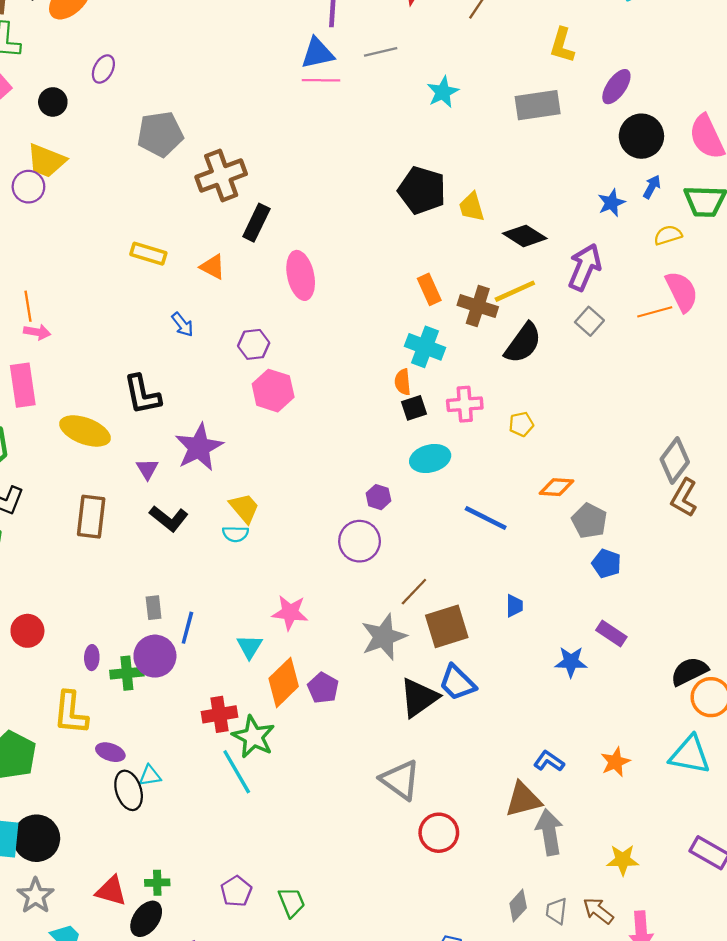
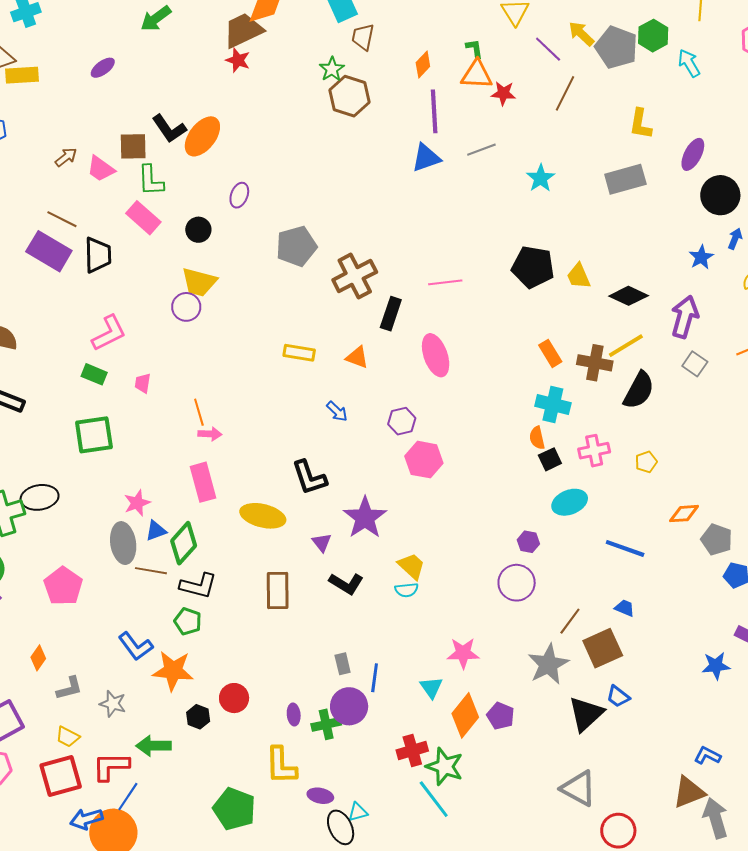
pink line: (321, 80) -> (445, 282), moved
blue trapezoid: (514, 606) -> (625, 608), moved, turned -60
blue trapezoid: (457, 683) -> (618, 697), size x0.7

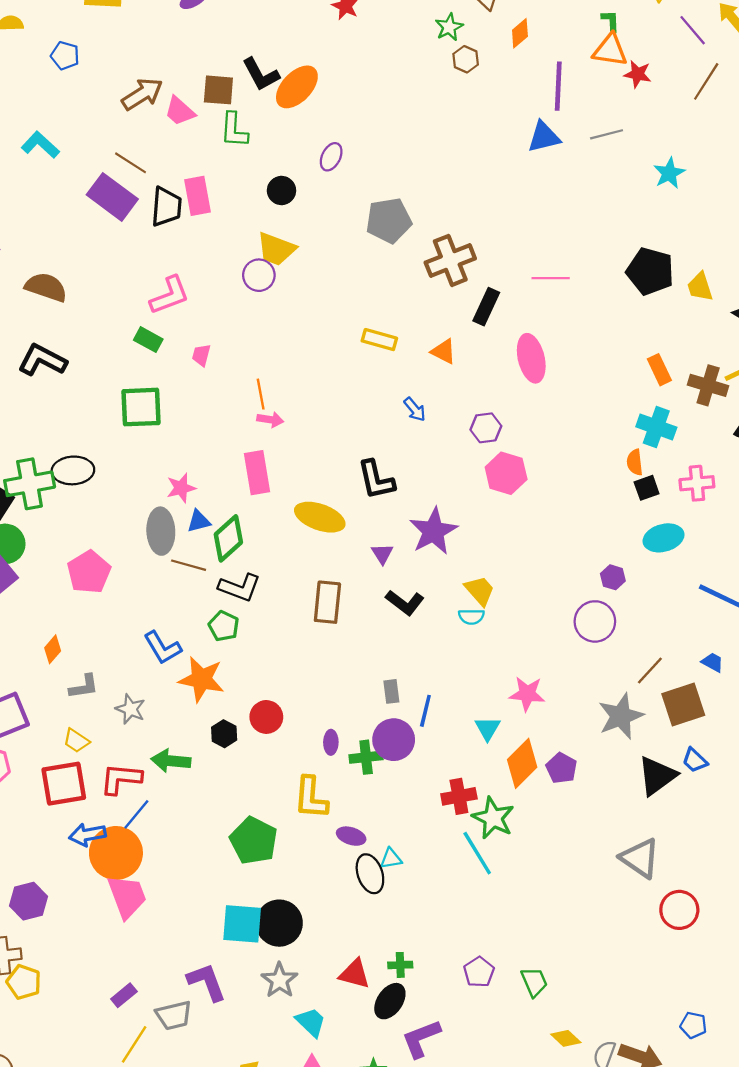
orange diamond: (423, 64) -> (520, 33), moved
brown hexagon: (349, 96) -> (466, 59), size x0.6
brown arrow: (66, 157) -> (142, 94), size x1.6
pink rectangle: (143, 218) -> (197, 196), moved, turned 32

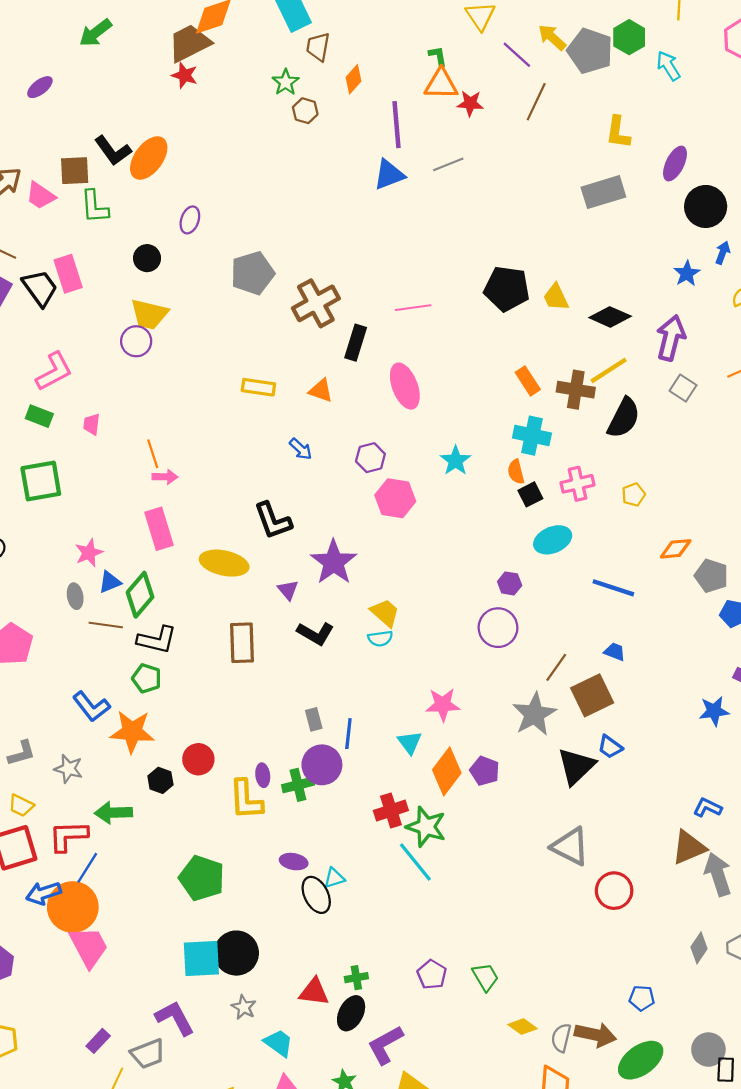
cyan star: (669, 173) -> (456, 461), moved
black trapezoid: (166, 207) -> (40, 288), turned -33
gray ellipse: (161, 531) -> (75, 596), size x0.6
yellow L-shape: (311, 798) -> (246, 800), moved
gray star: (279, 980) -> (244, 1007), size x0.7

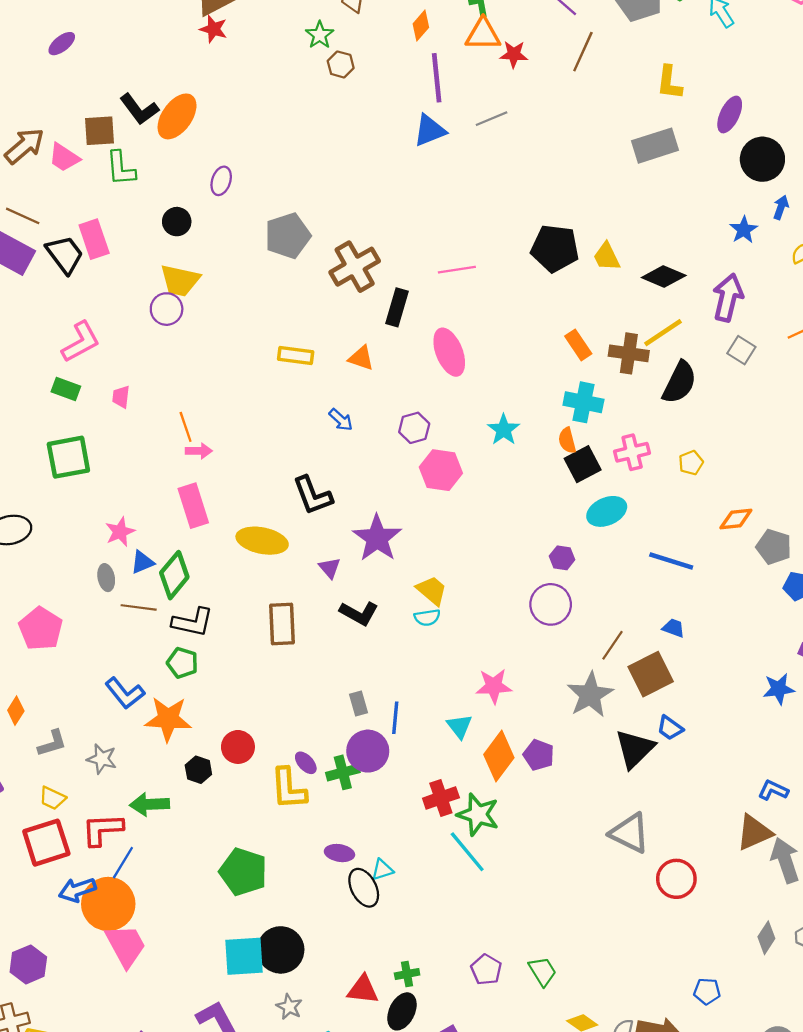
orange diamond: (354, 79) -> (421, 26), moved
black square: (530, 494) -> (583, 464), size x1.4
purple ellipse: (263, 775) -> (306, 763), turned -35

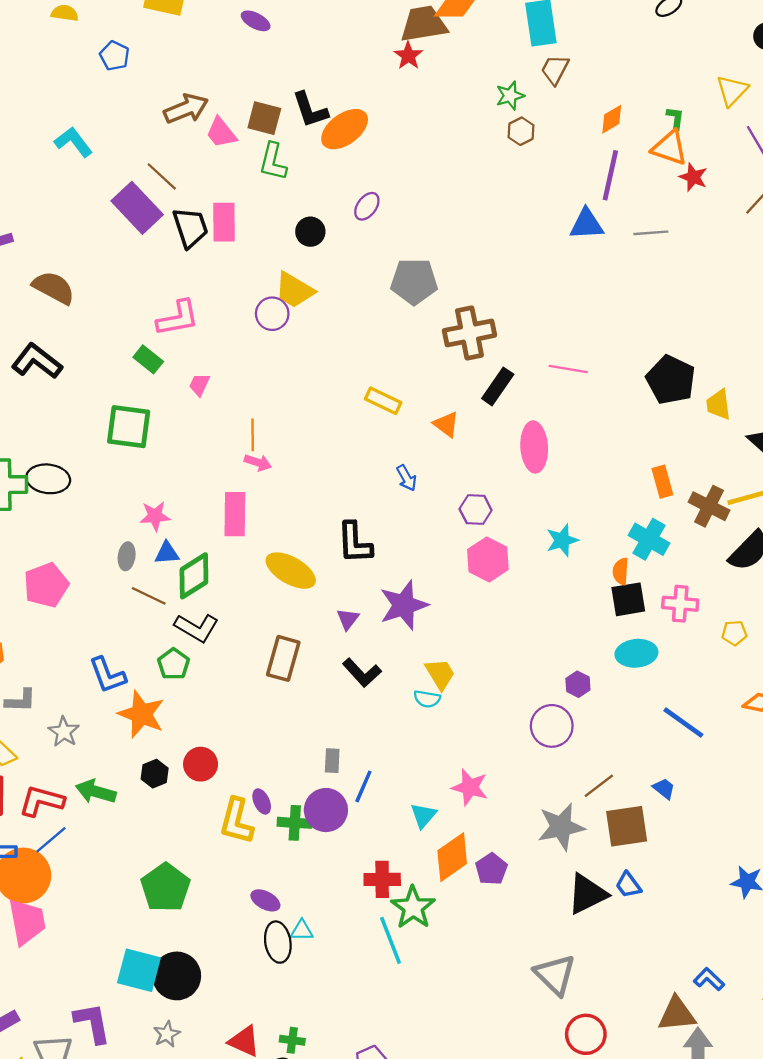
purple ellipse: (62, 44) -> (256, 21), turned 48

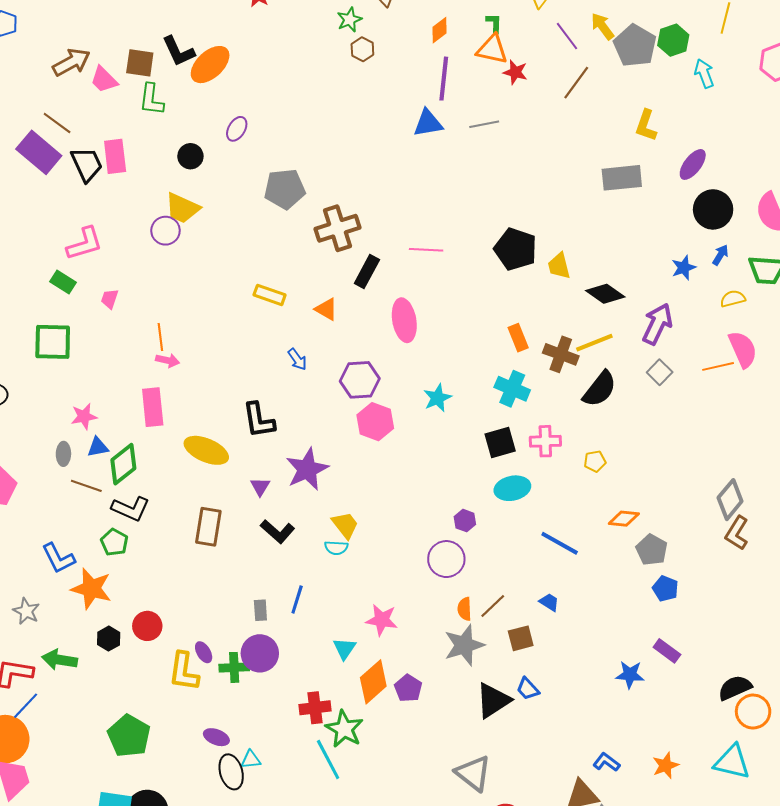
purple hexagon: (476, 510) -> (360, 380), size x1.4
orange semicircle: (621, 571) -> (465, 609), moved
blue line: (363, 786) -> (297, 600), moved
brown square: (627, 826) -> (521, 638), size x0.7

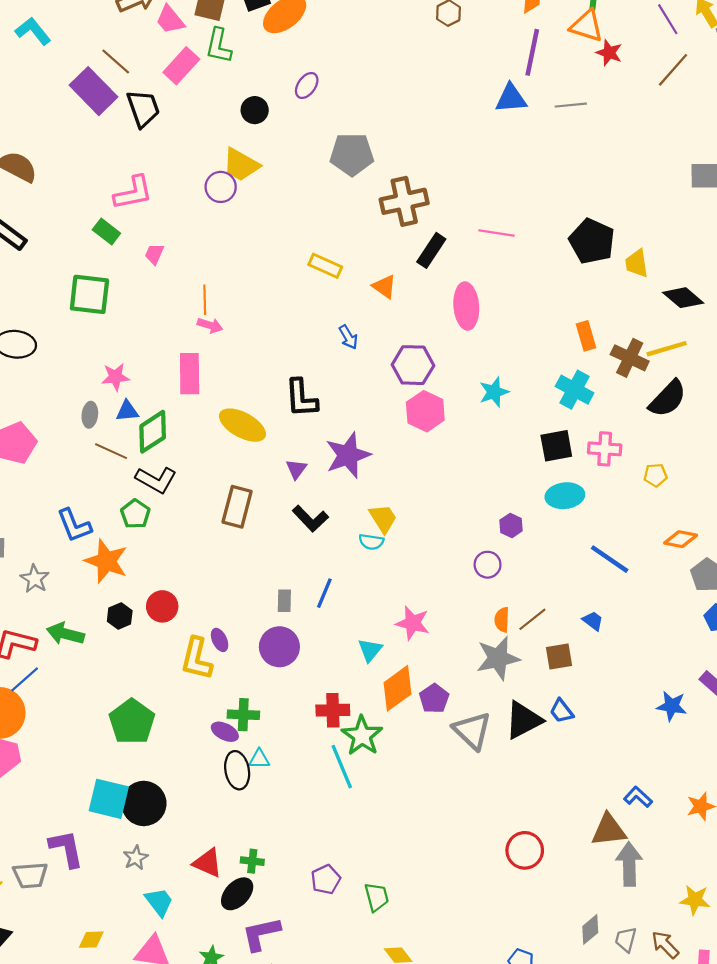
pink rectangle: (115, 156) -> (181, 66), moved, turned 44
purple circle: (446, 559) -> (488, 565), size x0.7
green cross: (234, 667) -> (243, 715), moved
gray triangle: (473, 773) -> (472, 731), moved

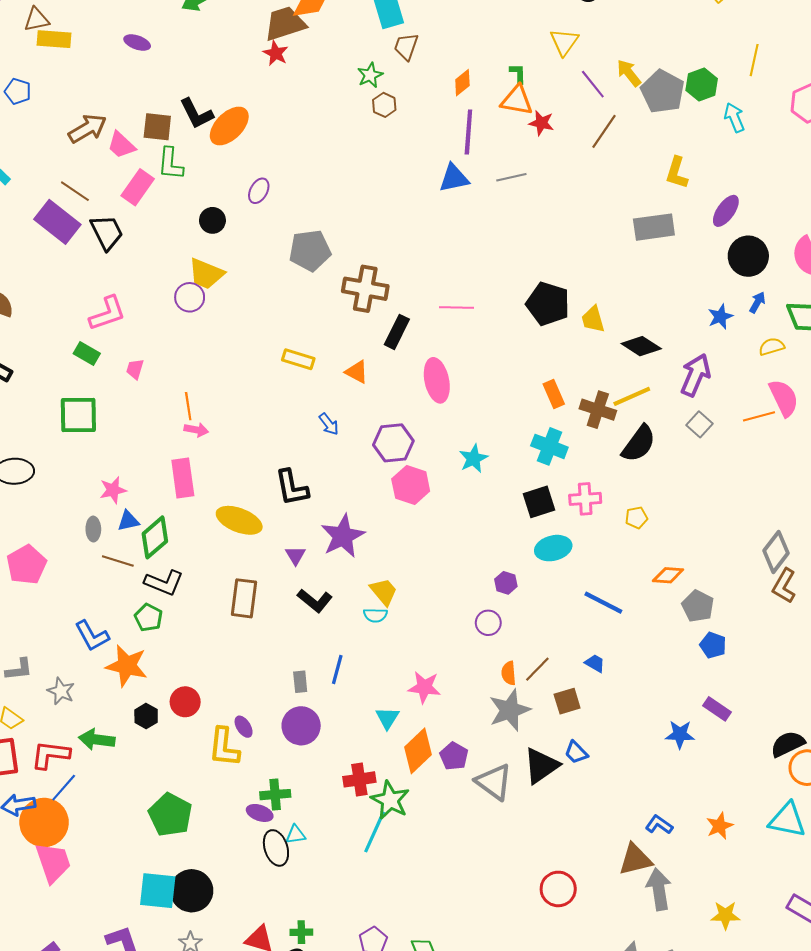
brown cross: (404, 201) -> (365, 289), turned 30
cyan line: (342, 767) -> (375, 832), turned 54

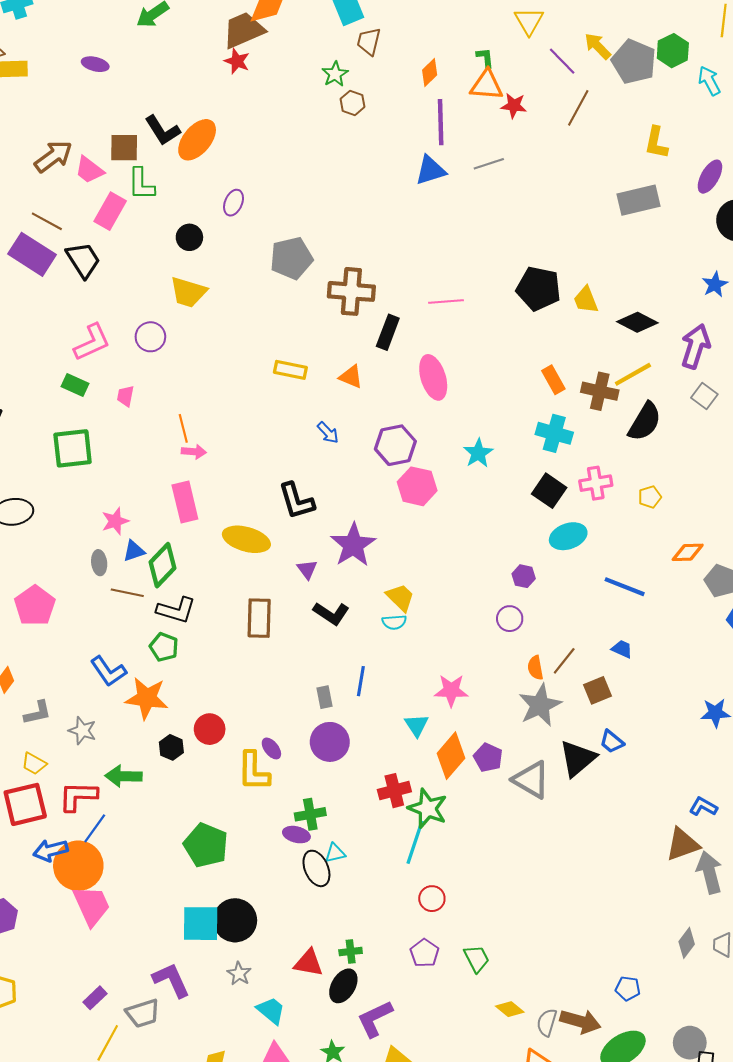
purple circle: (190, 297) -> (150, 337), moved
black square: (539, 502) -> (549, 491), turned -32
red circle: (558, 889) -> (432, 899), moved, size x0.7

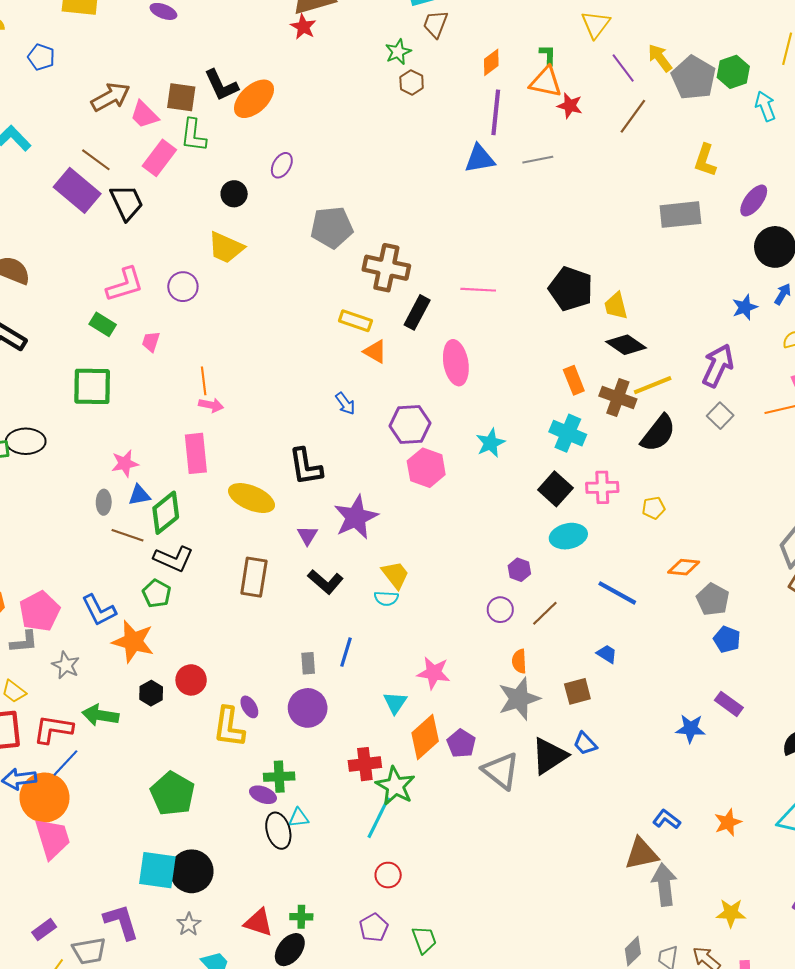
black diamond: (637, 322) -> (626, 345), moved
yellow rectangle: (290, 370) -> (355, 321), moved
pink pentagon: (35, 606) -> (40, 611), moved
brown line: (564, 661) -> (545, 613), moved

